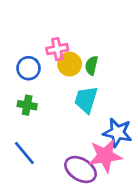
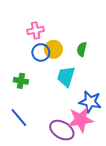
pink cross: (57, 49) -> (36, 30), moved
green semicircle: (91, 65) -> (82, 49), moved
blue circle: (29, 68) -> (41, 52), moved

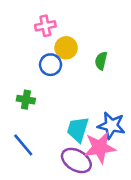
pink cross: (36, 30) -> (45, 26), moved
yellow circle: (53, 49) -> (66, 48), moved
cyan trapezoid: (66, 77) -> (78, 129), moved

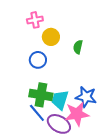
blue circle: (51, 65) -> (38, 60), moved
green cross: (26, 100) -> (41, 95), moved, size x1.6
blue line: (23, 145) -> (37, 113), moved

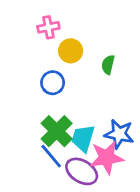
green cross: (41, 95) -> (57, 131), turned 35

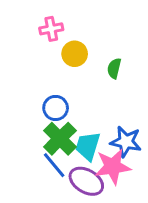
blue circle: (53, 83) -> (56, 108), moved

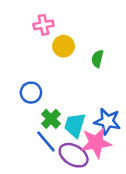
blue circle: (56, 108) -> (31, 93), moved
green cross: (60, 139) -> (51, 119), size x0.7

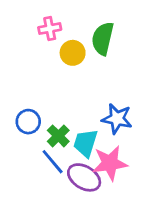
green semicircle: (97, 59) -> (103, 39), moved, size x1.6
blue circle: (31, 93) -> (28, 122), moved
blue star: (107, 121) -> (117, 119), moved

